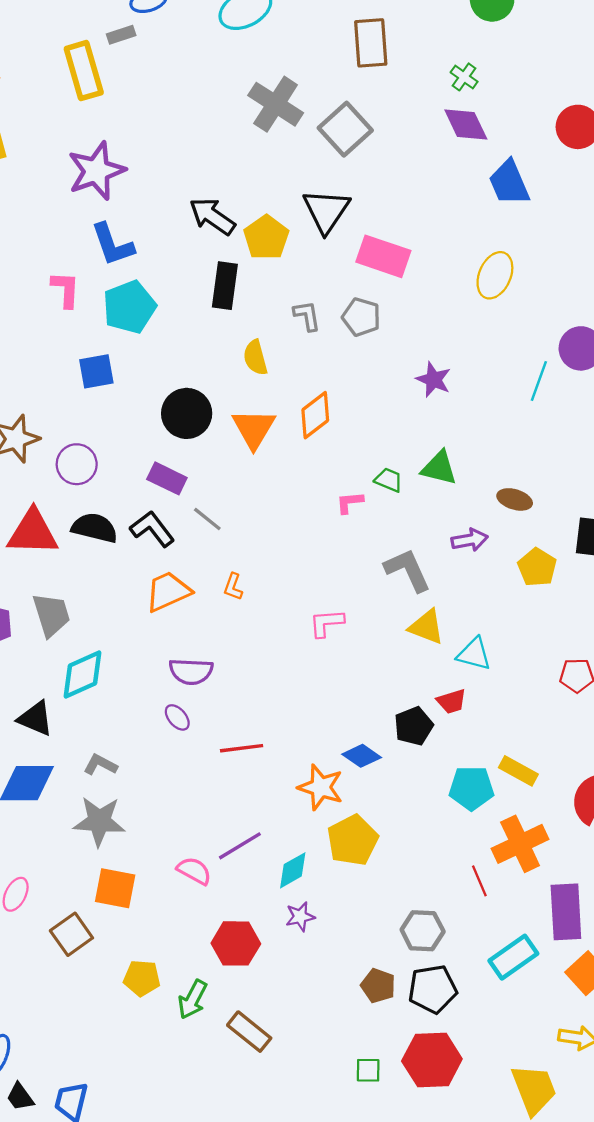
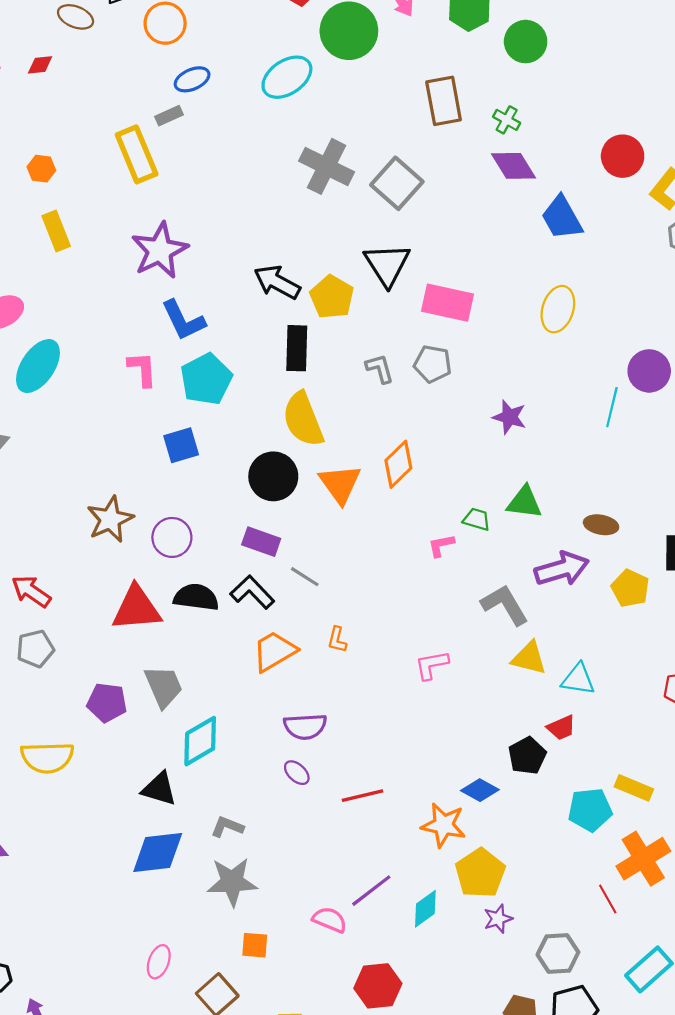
brown rectangle: (371, 43) -> (444, 101), moved
yellow semicircle: (255, 358) -> (303, 419), moved, size x1.6
purple arrow: (470, 540) -> (562, 569), size x1.5
orange square: (115, 888) -> (255, 945), size x0.7
purple star: (300, 917) -> (498, 919), moved

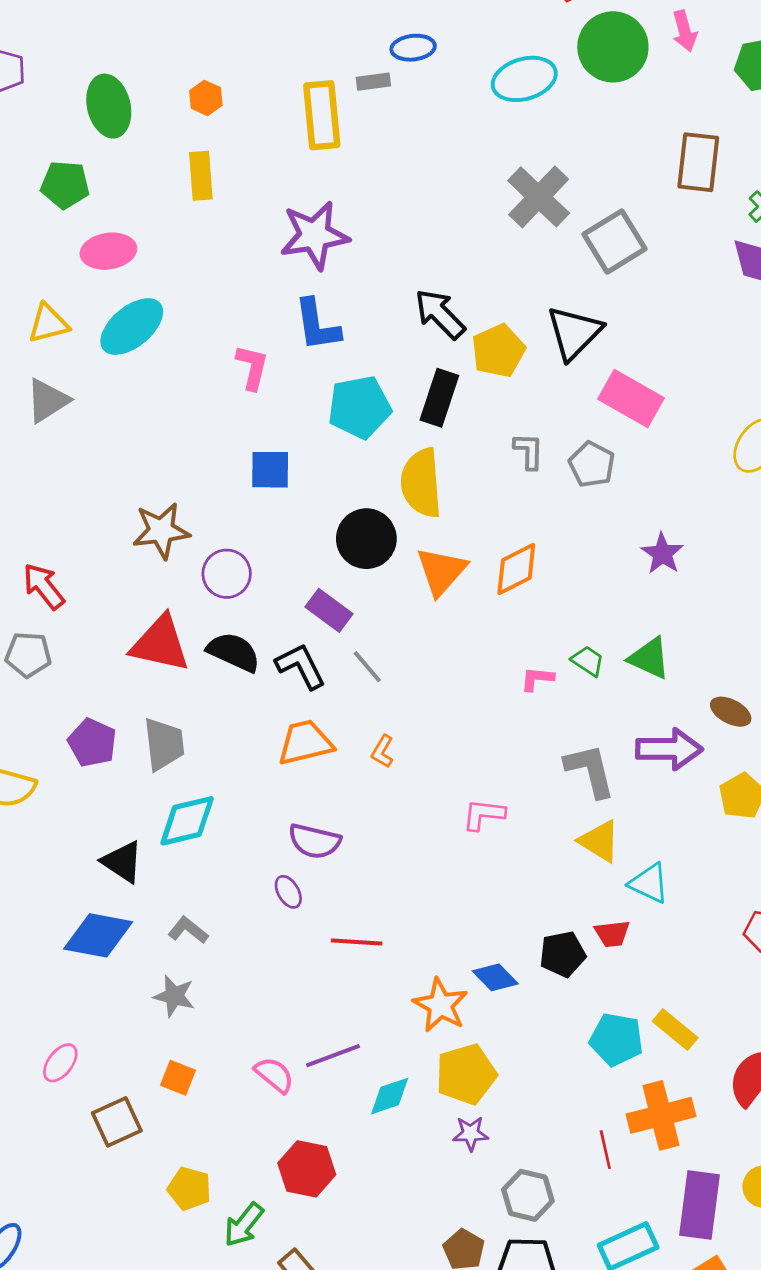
cyan pentagon: (206, 379) -> (359, 407), moved
gray star: (232, 882) -> (174, 996), size x0.7

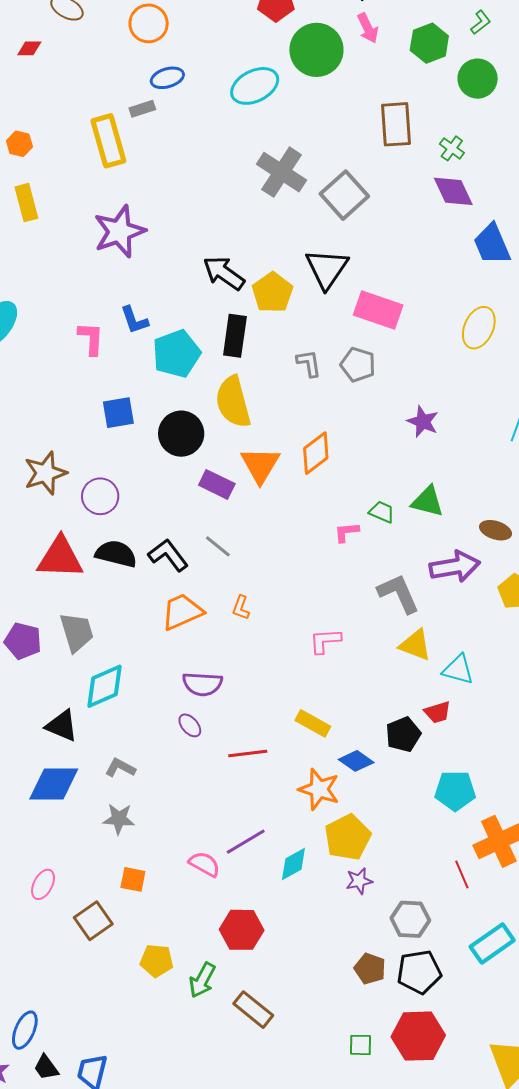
blue L-shape: (317, 325) -> (134, 320), moved, size x0.7
black circle: (366, 539) -> (181, 434), moved
purple rectangle: (329, 610) -> (217, 484), moved
yellow rectangle: (675, 1030) -> (313, 723), moved

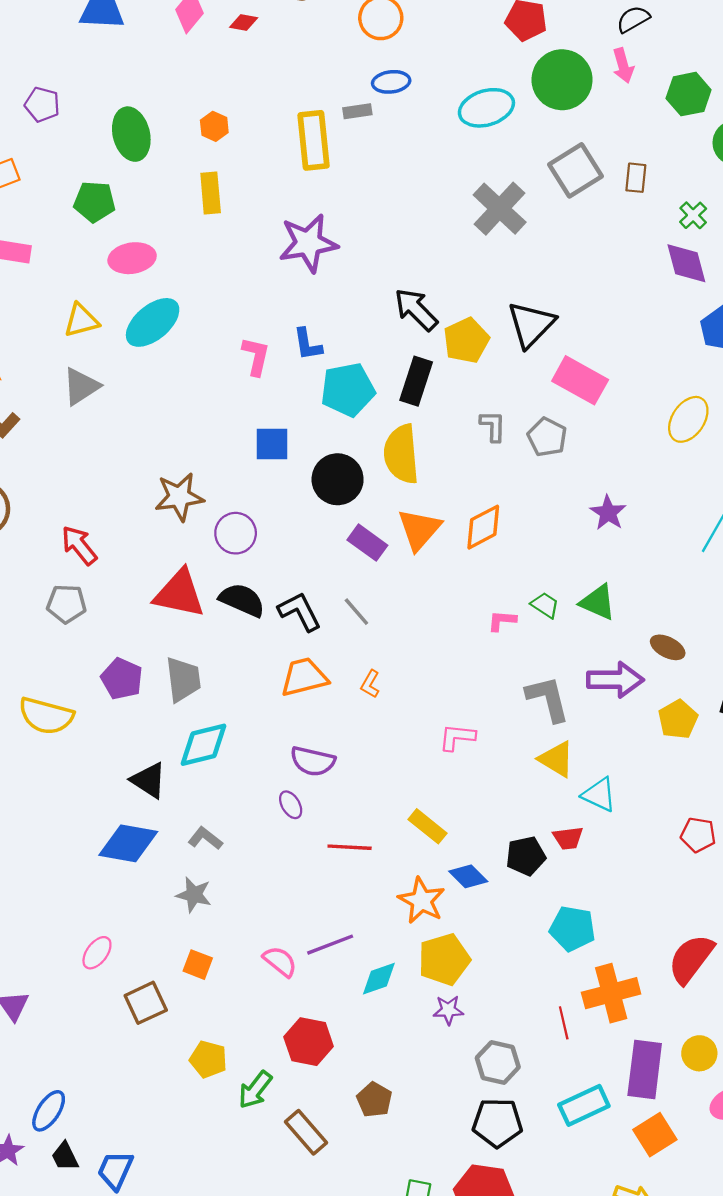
brown rectangle: (396, 124) -> (636, 178), size x0.6
gray square: (344, 195) -> (575, 170), moved
brown pentagon: (370, 969) -> (374, 1100), moved

